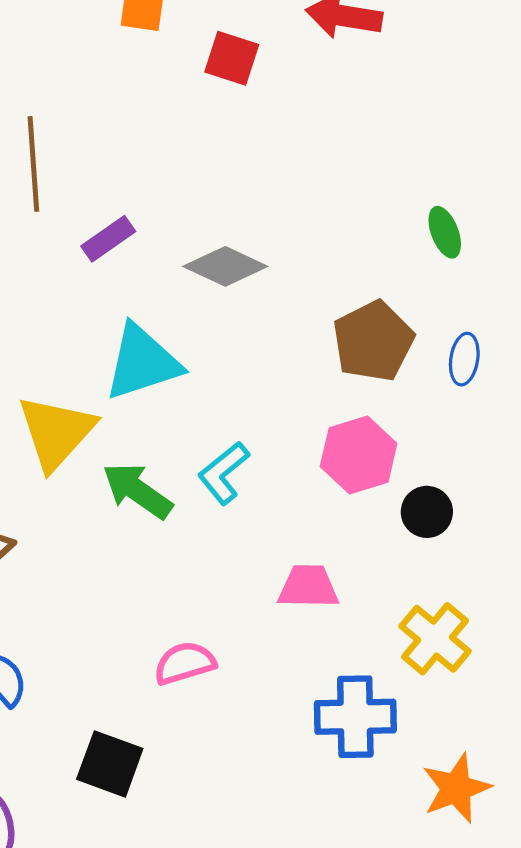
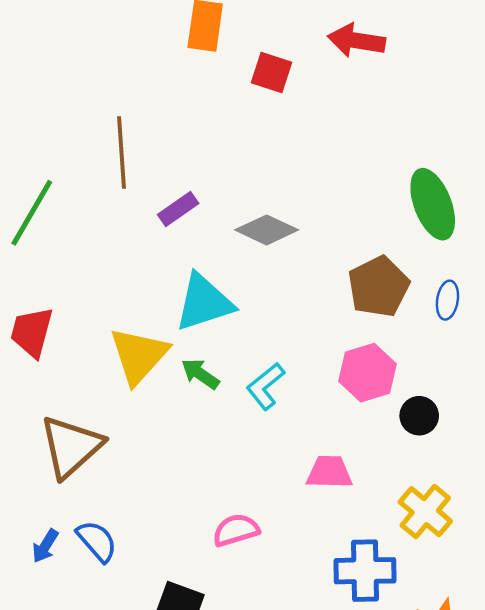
green ellipse: (445, 232) -> (433, 204), size x1.8
green arrow: (137, 491) -> (200, 374), moved, size x0.7

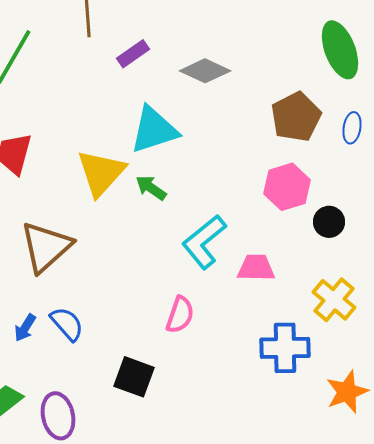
cyan L-shape: (265, 386) -> (204, 242), moved, size x1.4
pink semicircle: (236, 530) -> (180, 315), turned 126

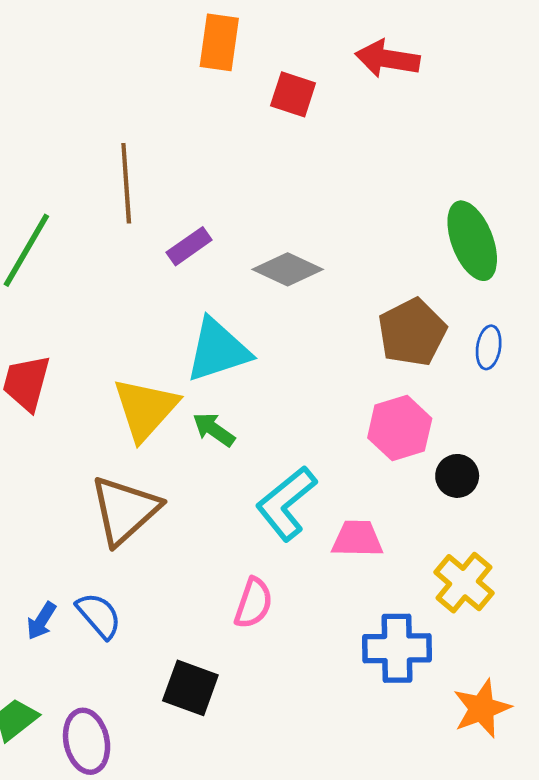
brown triangle: (46, 247) -> (125, 510), moved

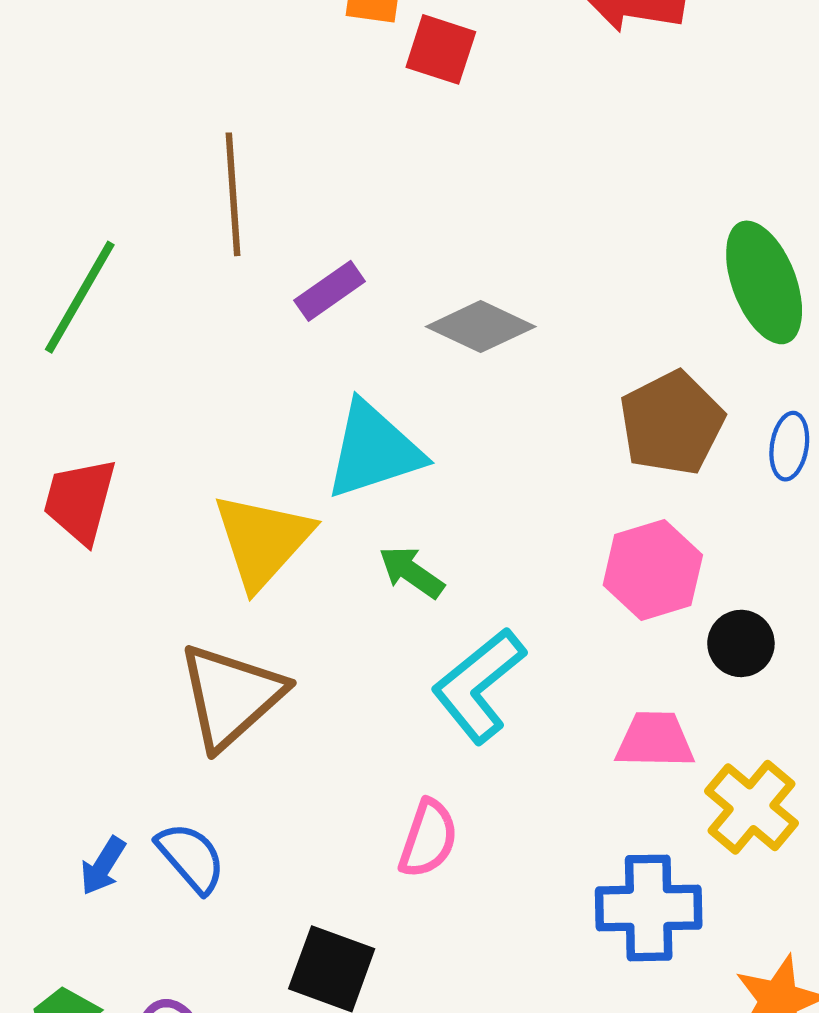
red square: (293, 94) -> (441, 49), moved
green arrow: (214, 429) -> (411, 572), moved
pink trapezoid: (357, 539) -> (655, 740), moved

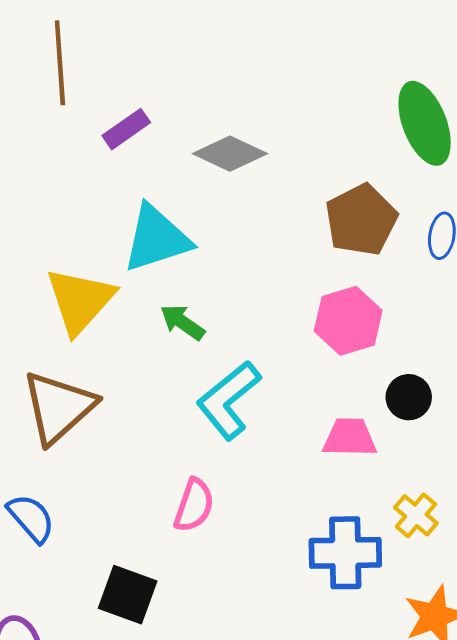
black circle: (741, 643) -> (409, 397), moved
yellow cross: (751, 807) -> (416, 515), moved, size x0.7

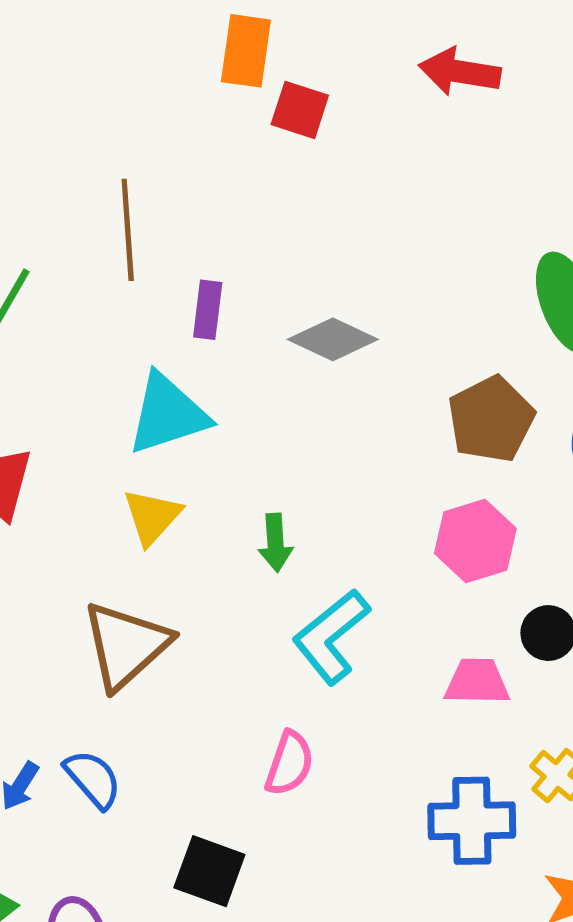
purple rectangle: (126, 129) -> (208, 310), turned -48
cyan triangle: (156, 239) -> (168, 414), moved
yellow triangle: (80, 301) -> (152, 517), size x0.7
green arrow: (182, 322) -> (275, 543), turned -129

